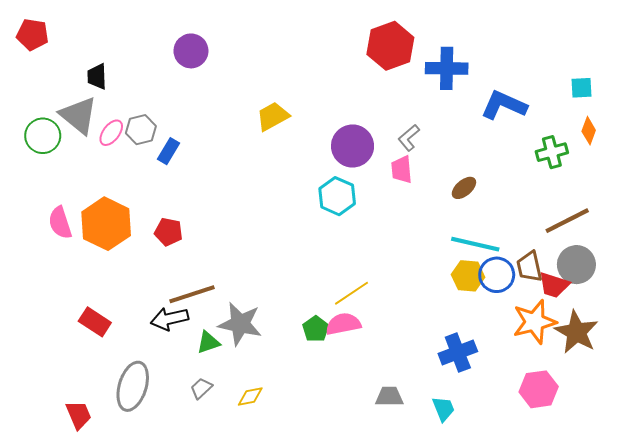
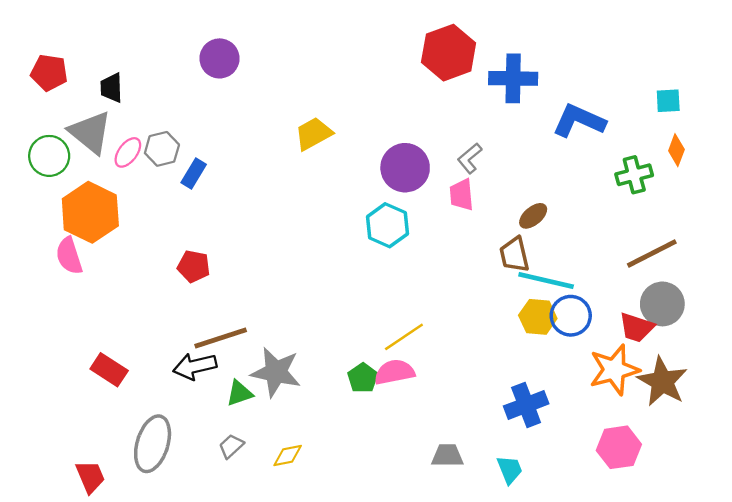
red pentagon: (33, 35) -> (49, 73), moved
orange hexagon: (106, 224) -> (90, 212), moved
brown trapezoid: (529, 267) -> (514, 255), moved

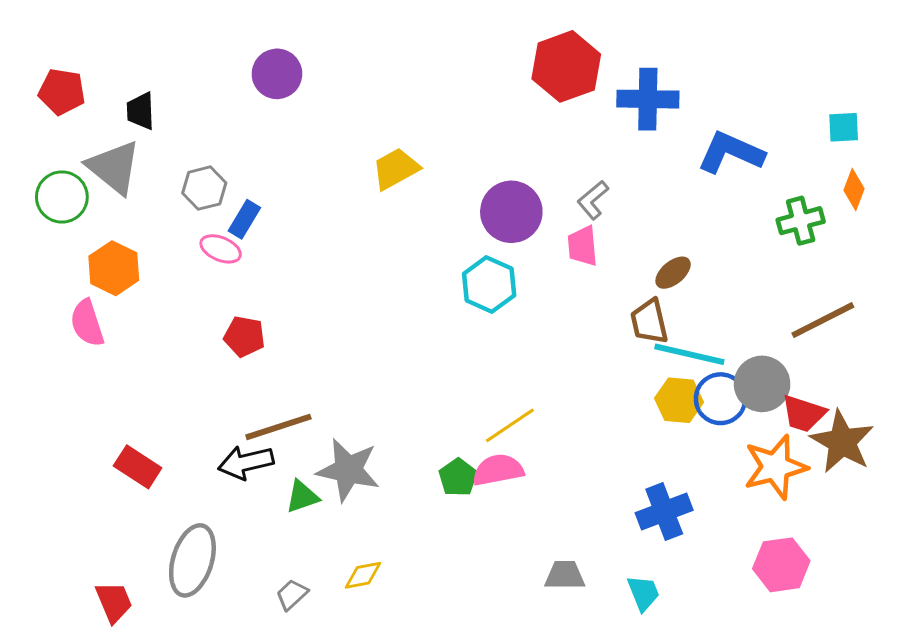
pink ellipse: (128, 152) -> (221, 249), moved, turned 76
orange hexagon: (90, 212) -> (114, 268), size x0.7
gray circle: (662, 304) -> (762, 384), moved
brown star: (662, 381) -> (842, 442), moved
gray trapezoid: (231, 446) -> (292, 595), moved

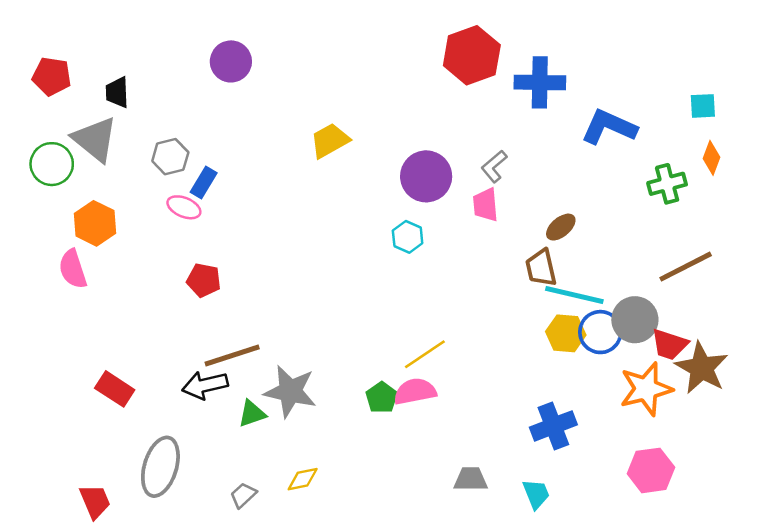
cyan hexagon: (489, 284) -> (408, 237), size x0.7

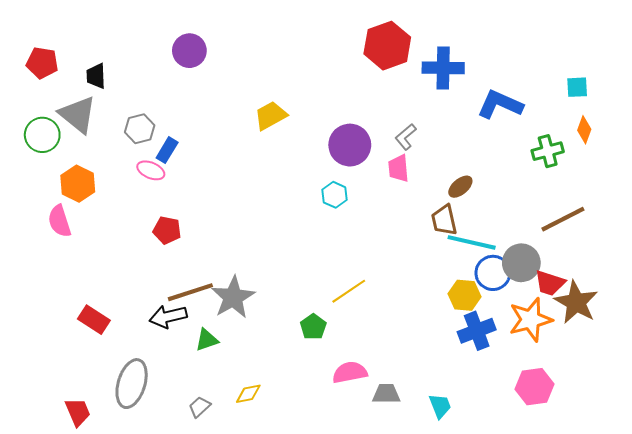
yellow hexagon: (566, 333) -> (464, 295), moved
gray star: (290, 391) -> (233, 297), moved, turned 30
pink semicircle: (415, 391) -> (350, 372), moved
blue cross: (553, 426) -> (477, 331), moved

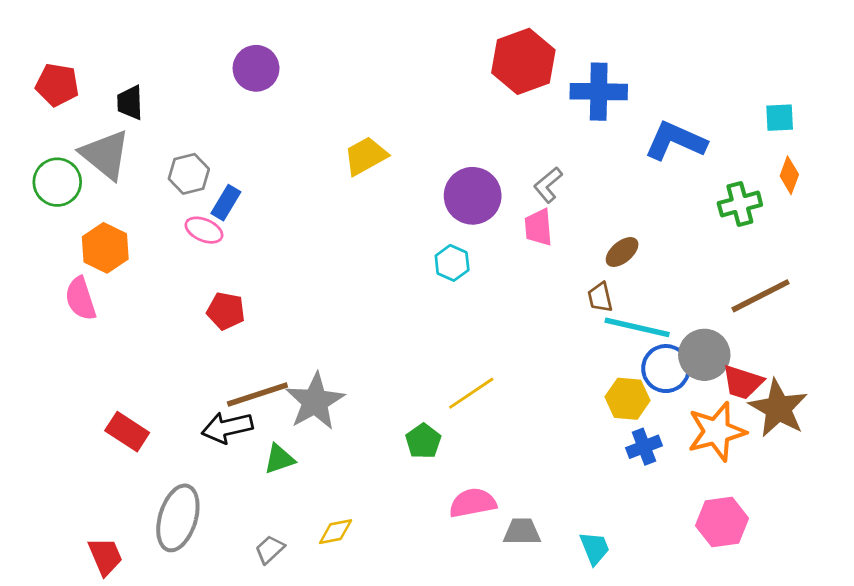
brown trapezoid: (444, 220) -> (600, 297), size x0.7
blue cross: (477, 331) -> (644, 447), size x0.7

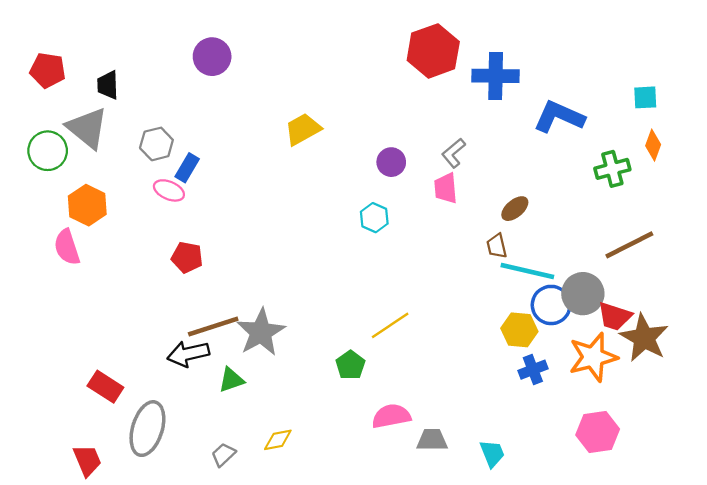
purple circle: (473, 196) -> (391, 162), size x0.6
red rectangle: (127, 432) -> (105, 387), moved

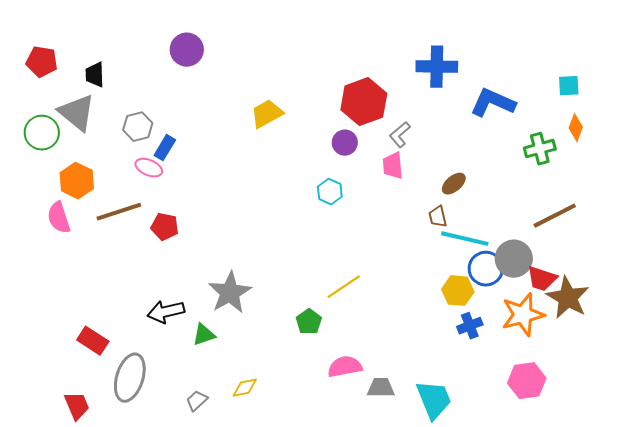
red hexagon: (433, 51) -> (364, 102), moved
brown line: (213, 327) -> (119, 212), moved
cyan trapezoid: (492, 454) -> (434, 400), size x1.6

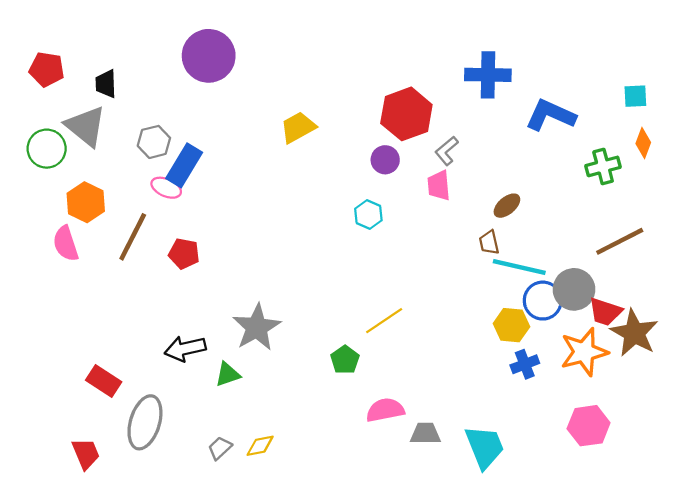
purple circle: (187, 50) -> (209, 56), size x1.4
blue rectangle: (165, 148) -> (184, 165), size x1.5
brown line: (119, 212) -> (133, 237), turned -45
yellow diamond: (245, 388) -> (260, 446), moved

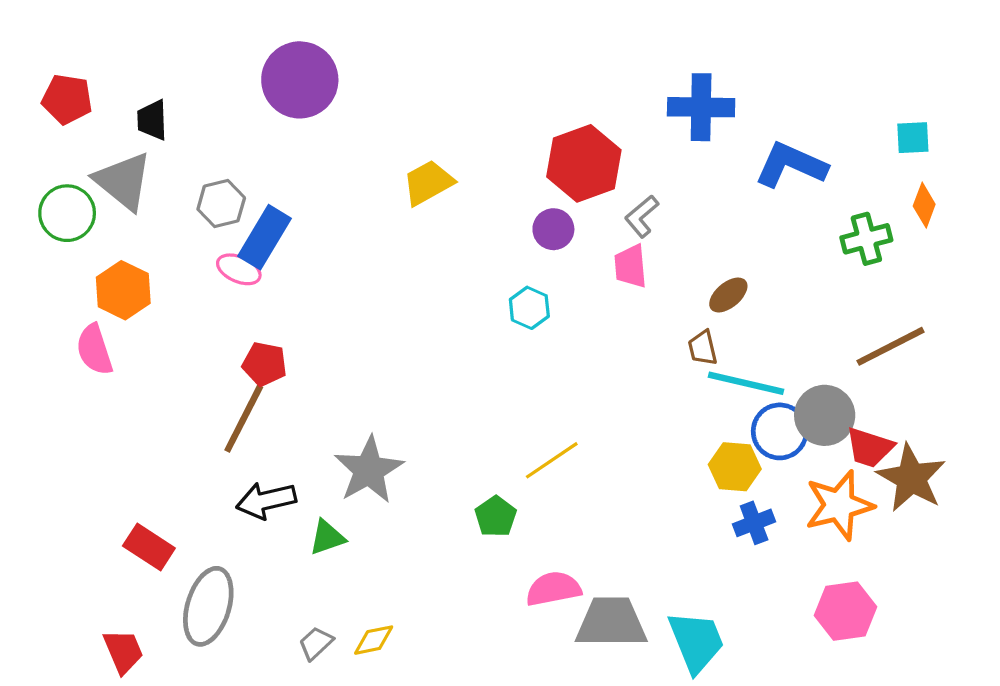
brown line: (133, 237) -> (244, 419), moved
gray trapezoid: (425, 434) -> (611, 622), size x1.6

